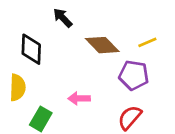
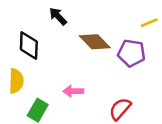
yellow line: (147, 42) -> (149, 23), moved
purple pentagon: (134, 75) -> (131, 53), moved

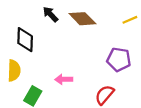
brown diamond: (95, 42) -> (82, 19), moved
purple pentagon: (131, 53) -> (119, 59), moved

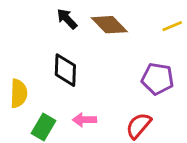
black diamond: (25, 40) -> (65, 70), moved
pink arrow: (64, 79) -> (84, 120), moved

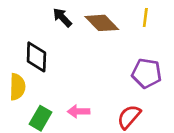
yellow line: (172, 26) -> (145, 17), moved, turned -60
black diamond: (65, 70) -> (36, 57), moved

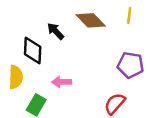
black arrow: (62, 17) -> (56, 31), moved
pink arrow: (79, 111) -> (62, 82), moved

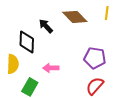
purple pentagon: (130, 65) -> (95, 58), moved

